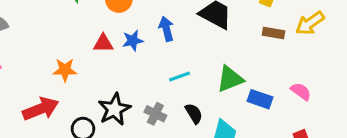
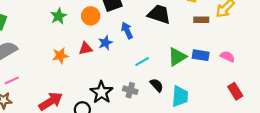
orange star: (65, 70) -> (60, 56), moved
blue rectangle: (260, 99) -> (201, 55), moved

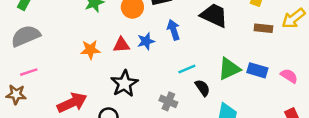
black semicircle: (157, 85) -> (202, 88), moved
black star: (101, 92) -> (124, 84), moved

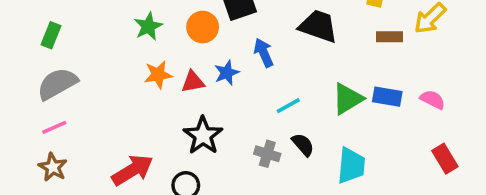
orange star: (90, 50) -> (158, 75), moved
pink line: (29, 72) -> (54, 127), moved
black semicircle: (202, 88) -> (303, 145), moved
brown star: (16, 94) -> (53, 167), turned 30

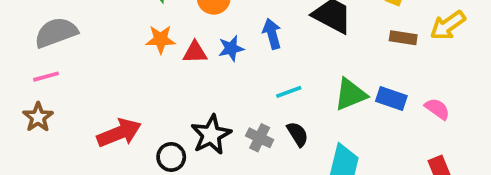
black star: (203, 136) -> (211, 135), moved

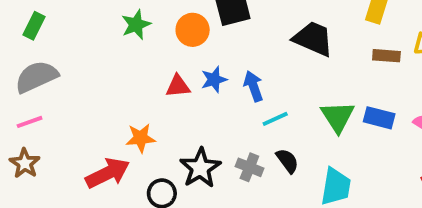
blue arrow: (272, 34) -> (253, 86), moved
orange star: (161, 39) -> (141, 138), moved
green triangle: (350, 94) -> (338, 117), turned -36

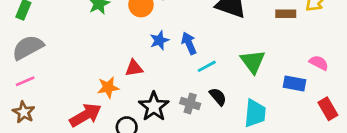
red triangle: (178, 86) -> (134, 68), moved
blue rectangle: (379, 118) -> (294, 84), moved

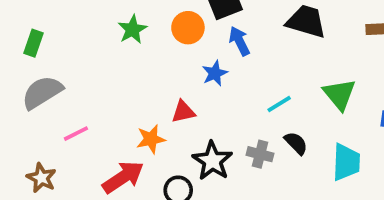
blue arrow: (189, 43) -> (239, 41), moved
pink line: (25, 81) -> (76, 134), moved

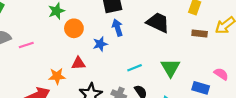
orange circle: (188, 28) -> (74, 28), moved
pink line: (76, 134) -> (26, 45), moved

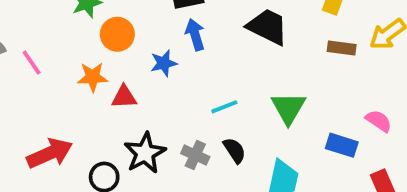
pink line: (26, 45) -> (32, 62), turned 72
orange star: (57, 76) -> (93, 77), moved

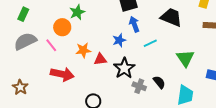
orange circle: (117, 34) -> (62, 27), moved
cyan line: (224, 107) -> (150, 43), moved
red arrow: (50, 153) -> (62, 74), moved, turned 40
black star: (145, 153) -> (124, 68), moved

